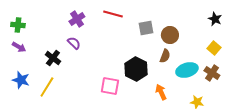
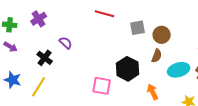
purple cross: (77, 19) -> (39, 19), moved

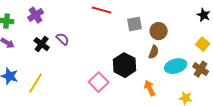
black cross: (45, 58) -> (42, 44), moved
pink square: (102, 86) -> (99, 82), turned 36

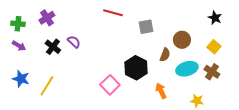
brown circle: (159, 31) -> (182, 40), moved

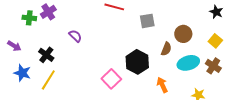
green cross: (18, 24) -> (29, 18), moved
purple arrow: (19, 46) -> (14, 46), moved
black cross: (53, 47) -> (46, 55), moved

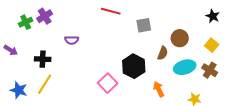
green cross: (29, 18) -> (26, 22), turned -32
purple semicircle: (75, 36) -> (72, 40), turned 136
black cross: (46, 55) -> (43, 59), turned -35
blue star: (22, 73) -> (19, 90), moved

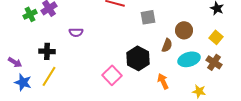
purple arrow: (11, 50) -> (15, 62), moved

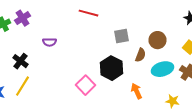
gray square: (148, 17) -> (122, 36), moved
black cross: (47, 51) -> (20, 61), turned 35

